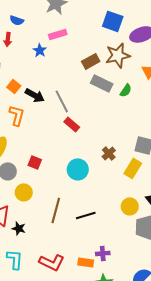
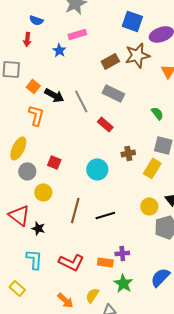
gray rectangle: (102, 83) -> (113, 93), moved
green semicircle: (126, 90) -> (157, 113), moved, turned -72
red rectangle: (72, 124) -> (105, 124), moved
brown cross: (109, 153) -> (128, 153), turned 32

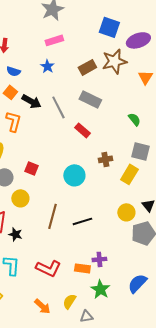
blue semicircle: (36, 20) -> (13, 71), moved
blue star: (59, 50) -> (47, 66), moved

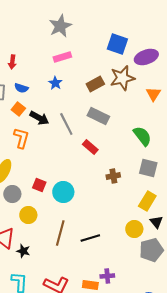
green semicircle: (134, 119) -> (142, 136), size x1.5
yellow rectangle: (129, 174) -> (147, 201), moved
cyan circle: (74, 175) -> (63, 192), moved

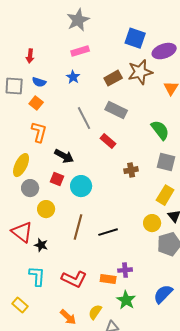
black arrow: (39, 118) -> (64, 156), moved

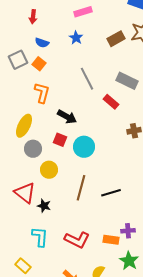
gray square: (14, 86) -> (18, 60), moved, turned -30
gray rectangle: (116, 110) -> (127, 81), moved

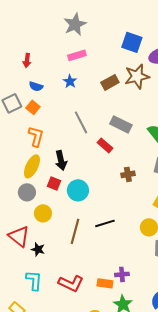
black arrow: (67, 117) -> (61, 160), turned 48
yellow ellipse: (24, 126) -> (32, 166), moved
black line: (111, 193) -> (105, 223), moved

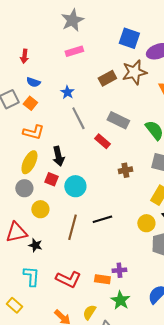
blue star: (70, 81) -> (67, 92), moved
orange L-shape: (36, 136) -> (33, 132), turned 90
red triangle: (19, 236) -> (16, 232), turned -50

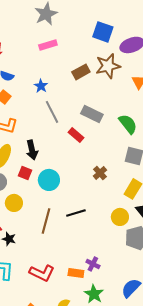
brown cross: (125, 170) -> (100, 173), moved, turned -32
purple cross: (119, 270) -> (93, 264), turned 32

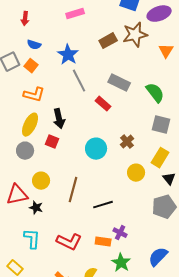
blue star: (41, 86) -> (68, 55), size x1.5
cyan circle: (49, 180) -> (96, 149), moved
yellow circle: (14, 203) -> (41, 181), moved
black line: (76, 213) -> (103, 205), moved
yellow circle: (120, 217) -> (136, 173), moved

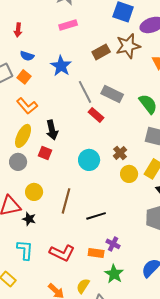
gray line: (79, 81) -> (85, 92), moved
orange L-shape: (34, 95) -> (27, 106), turned 35
yellow circle: (136, 173) -> (129, 174), moved

